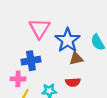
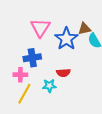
brown triangle: (76, 58) -> (84, 29), moved
red semicircle: (73, 82) -> (63, 73), moved

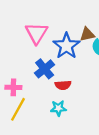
blue cross: (32, 58) -> (45, 69), moved, turned -30
cyan star: (49, 86) -> (58, 108), moved

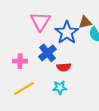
pink cross: (13, 87) -> (20, 61), moved
yellow line: (18, 109) -> (24, 89), turned 30

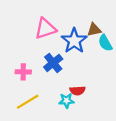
pink triangle: (40, 21) -> (45, 29), turned 40
red semicircle: (64, 67) -> (78, 91), moved

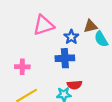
blue star: (74, 41) -> (71, 37), size x0.6
blue cross: (53, 63) -> (65, 58), moved, turned 36

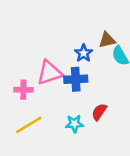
pink triangle: (44, 25) -> (50, 73), moved
red semicircle: (74, 85) -> (99, 112), moved, turned 128

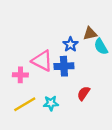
pink triangle: (50, 73) -> (42, 61), turned 45
cyan star: (74, 124) -> (51, 103), moved

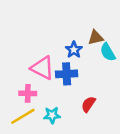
pink cross: (20, 75) -> (28, 93), moved

